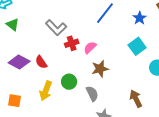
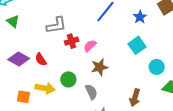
gray L-shape: (56, 28) -> (56, 25), turned -55
yellow arrow: (46, 91) -> (45, 88), turned -102
brown arrow: (136, 99) -> (135, 98), turned -138
orange square: (15, 101) -> (23, 97), moved

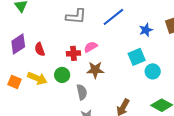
gray L-shape: (56, 25) -> (76, 16), moved
red cross: (72, 41) -> (73, 53), moved
purple diamond: (19, 59) -> (18, 44), turned -75
cyan circle: (157, 67) -> (153, 71), moved

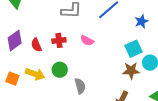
pink semicircle: (91, 47) -> (87, 41), turned -120
red cross: (73, 53) -> (59, 40), moved
brown star: (95, 70) -> (131, 71), moved

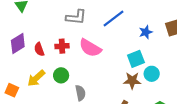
pink semicircle: (87, 41) -> (90, 48), size x1.6
yellow arrow: (35, 74) -> (36, 78), turned 114
orange square: (12, 79) -> (12, 90), moved

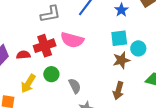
red cross: (62, 46) -> (45, 46), size x1.5
red semicircle: (39, 49) -> (23, 55), turned 120
cyan square: (136, 59) -> (119, 38), turned 30

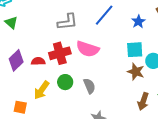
brown star: (121, 60) -> (136, 72), turned 30
gray semicircle: (75, 86) -> (89, 86), moved
brown arrow: (118, 91) -> (143, 101), moved

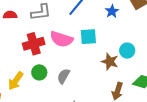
cyan square: (135, 50) -> (88, 37), moved
red semicircle: (38, 61) -> (10, 15), moved
gray semicircle: (89, 86) -> (64, 76), turned -126

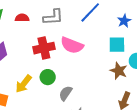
cyan square: (88, 37) -> (117, 45), moved
gray semicircle: (64, 76) -> (66, 93), moved

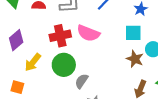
green circle: (48, 77) -> (64, 65), size x1.5
yellow arrow: (24, 84) -> (33, 62), moved

